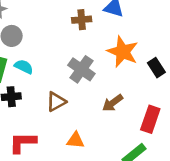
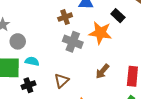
black rectangle: (156, 68) -> (118, 16), moved
gray cross: (81, 69) -> (73, 42), moved

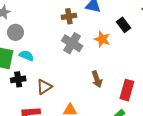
orange star: (100, 33) -> (102, 39), size x0.7
brown arrow: (102, 71) -> (97, 79), turned -70
brown triangle: (62, 81) -> (44, 87), moved

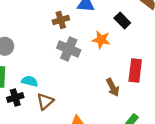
cyan semicircle: (26, 56) -> (30, 81), moved
brown arrow: (97, 79) -> (113, 87), moved
red rectangle: (127, 90) -> (135, 70), moved

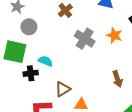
brown cross: (61, 20) -> (65, 10), moved, turned -32
brown triangle: (45, 101) -> (63, 89), moved

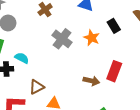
brown arrow: (117, 79) -> (91, 81), turned -63

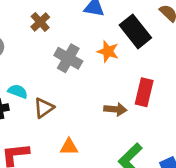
black rectangle: (114, 26) -> (135, 31), size x1.6
brown triangle: (37, 87) -> (44, 108), moved

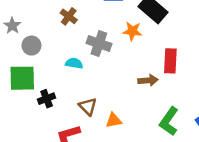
cyan semicircle: (18, 91) -> (74, 63), moved
brown triangle: (44, 108) -> (88, 107), moved, turned -30

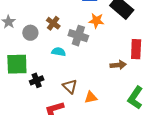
brown cross: (69, 16) -> (53, 23), moved
orange star: (132, 31) -> (96, 21), moved
gray circle: (31, 46) -> (30, 33), moved

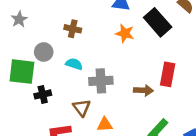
brown cross: (53, 23) -> (73, 29), turned -32
gray circle: (30, 33) -> (44, 52), moved
gray cross: (78, 36) -> (101, 81), moved, turned -30

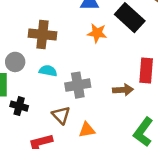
brown cross: (73, 29) -> (42, 34), size x1.5
black cross: (43, 94) -> (19, 106), turned 35

